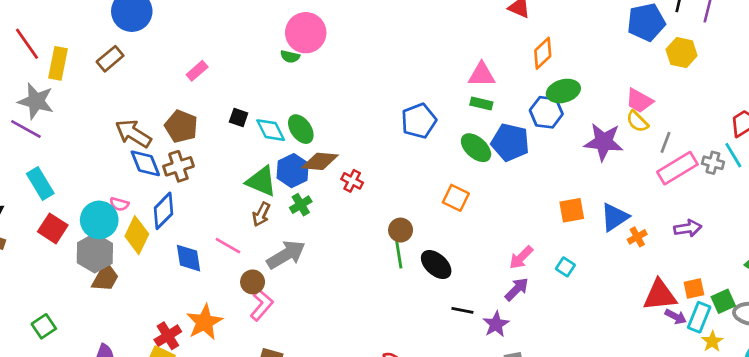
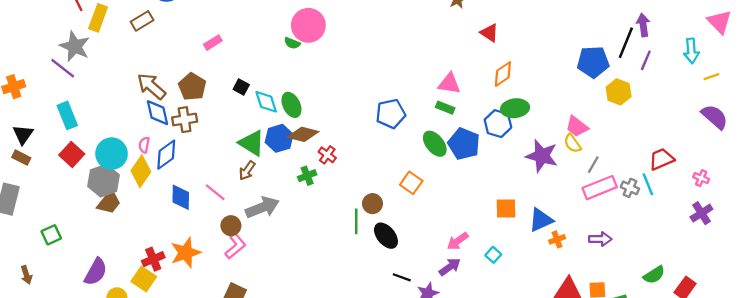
pink semicircle: (119, 204) -> (144, 145), moved, turned 77
green cross: (301, 205) -> (307, 176), moved
brown circle: (401, 230) -> (372, 204), moved

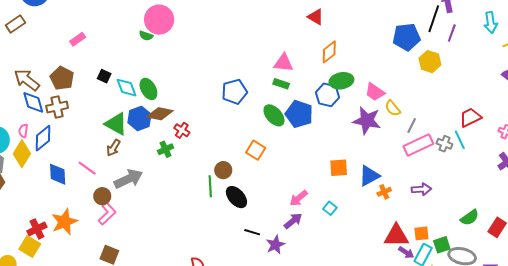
pink trapezoid: (577, 126) -> (375, 92), moved

